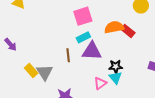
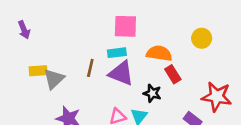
red rectangle: (128, 31) -> (173, 74), moved
black star: (116, 66) -> (152, 93), moved
yellow rectangle: (31, 70) -> (38, 71), turned -72

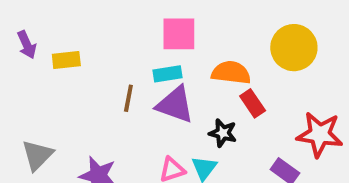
yellow circle: (202, 38) -> (294, 48), size x1.5
yellow rectangle: (38, 71) -> (66, 60), moved
gray triangle: (54, 79) -> (37, 155), moved

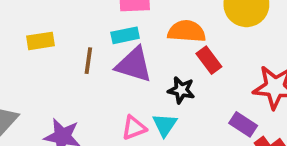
yellow rectangle: (66, 60) -> (40, 41), moved

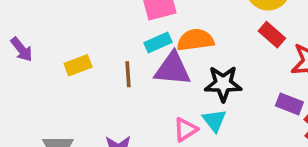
orange semicircle: (187, 31) -> (195, 40), moved
red rectangle: (209, 60) -> (272, 35), moved
black star: (181, 90) -> (223, 84), size x1.4

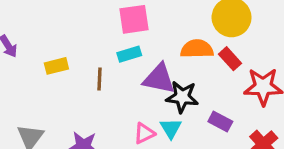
orange semicircle: (195, 40) -> (197, 49), moved
purple triangle: (172, 69) -> (159, 79), moved
purple rectangle: (289, 104) -> (220, 122), moved

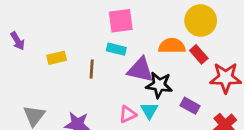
cyan rectangle: (129, 54) -> (116, 49), turned 30

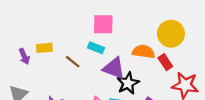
purple arrow: (18, 41) -> (24, 56), moved
brown line: (92, 69) -> (73, 62), turned -63
black star: (159, 85) -> (128, 83), turned 30

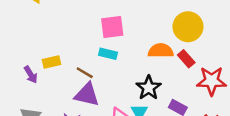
purple triangle: (114, 68) -> (87, 95), moved

